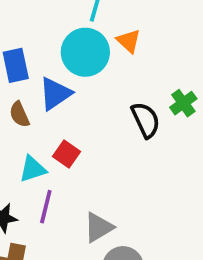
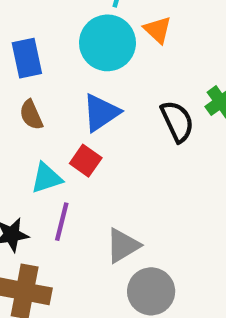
blue triangle: (55, 94) -> (101, 113), moved

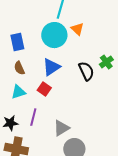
cyan triangle: (46, 178) -> (18, 92), moved

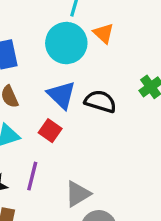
blue triangle: (51, 67) -> (61, 95), turned -42
black semicircle: (86, 71) -> (100, 101), moved, turned -48

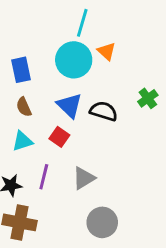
gray triangle: (78, 194) -> (84, 178), moved

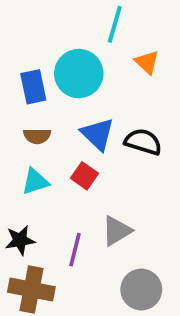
cyan circle: (74, 60) -> (79, 74), moved
brown semicircle: (24, 107) -> (37, 136), turned -66
purple line: (44, 177) -> (75, 250), moved

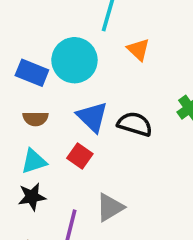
blue rectangle: (33, 87) -> (32, 73), turned -56
black star: (20, 240) -> (32, 197), moved

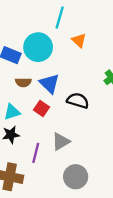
brown semicircle: (35, 119) -> (23, 82), moved
black semicircle: (135, 124) -> (78, 101), moved

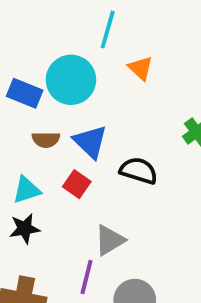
purple line: (36, 153) -> (86, 277), moved

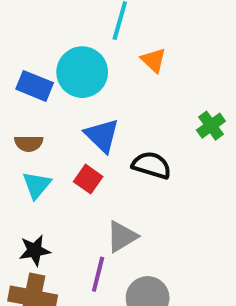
brown semicircle: (46, 140) -> (29, 143), moved
cyan triangle: (27, 190) -> (37, 185), turned -32
black star: (25, 229) -> (35, 250), moved

